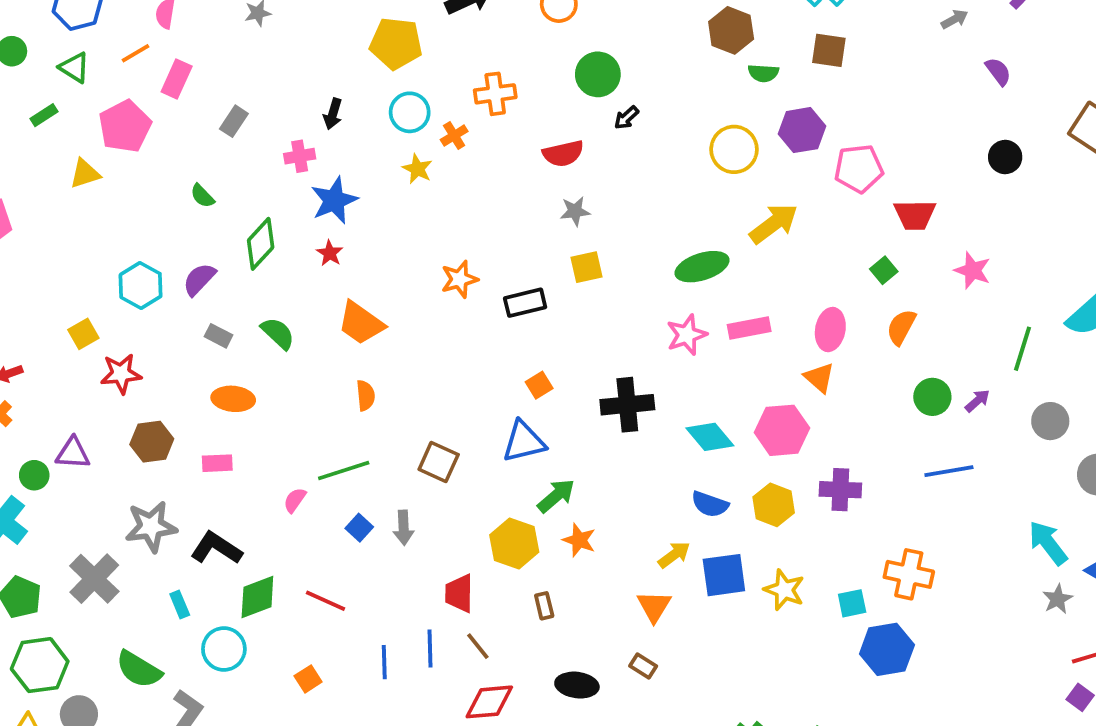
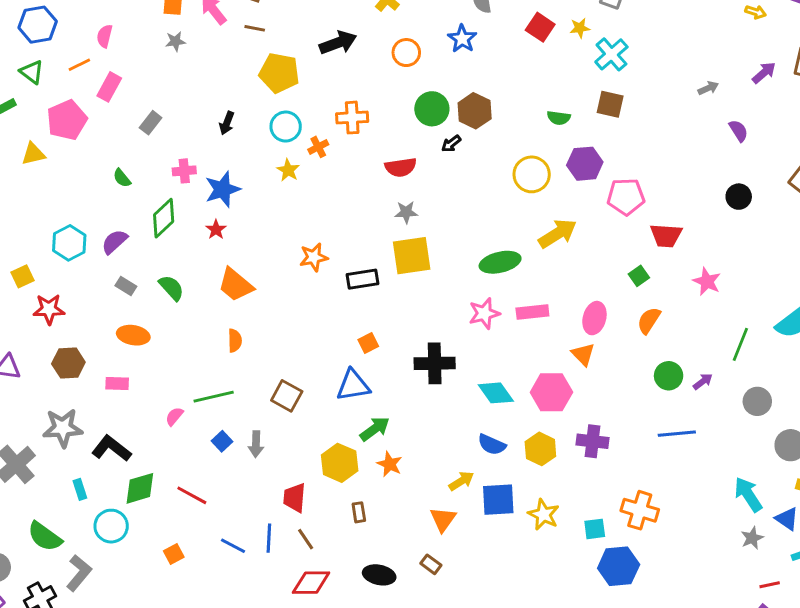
brown hexagon: (731, 30) -> (475, 111), moved
pink cross: (300, 156) -> (184, 171), moved
yellow square: (586, 267) -> (412, 256), size x1.6
blue line: (384, 662) -> (233, 546), turned -65

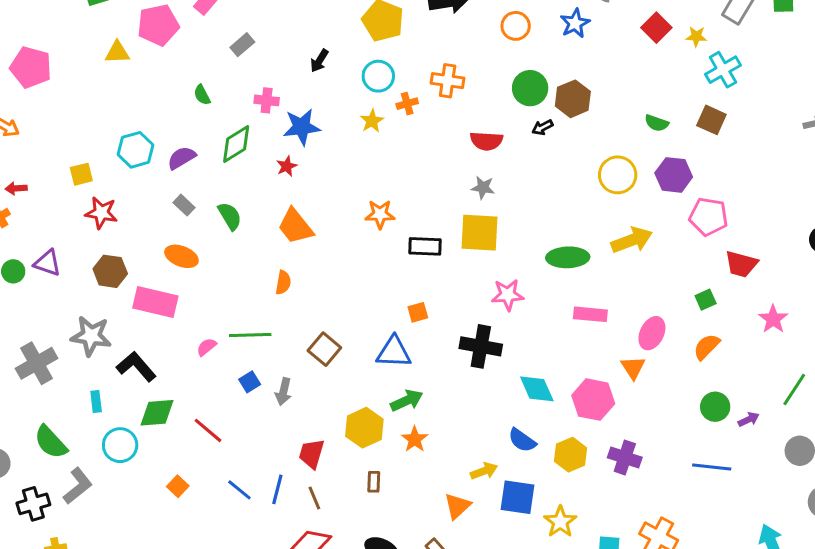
pink star: (484, 313) -> (508, 295), moved
pink rectangle: (117, 383) -> (155, 302), size x1.8
orange square: (174, 554) -> (178, 486), turned -30

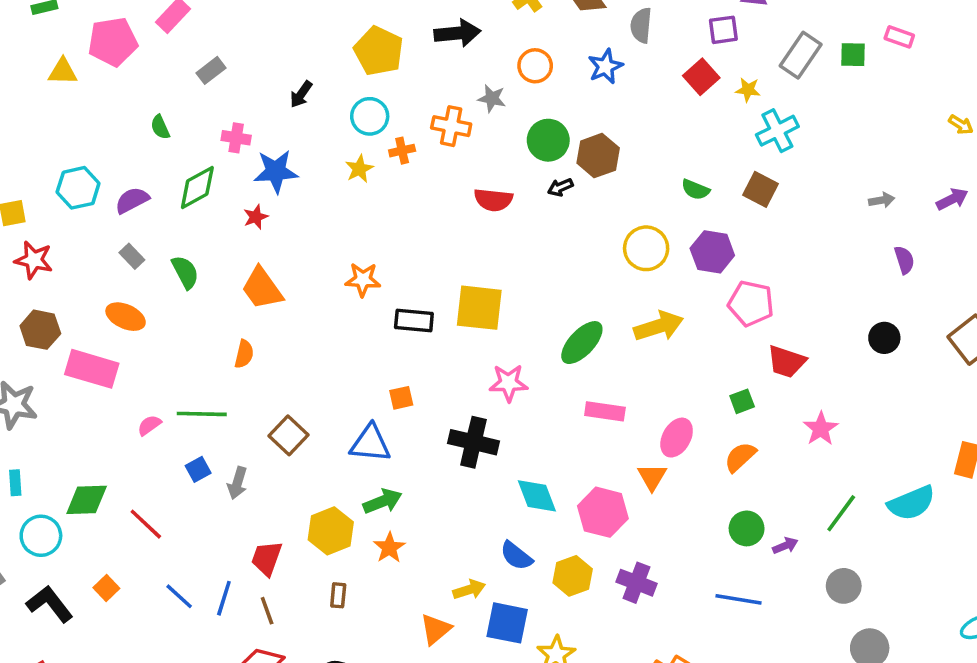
gray star: (483, 188) -> (492, 98), moved
green ellipse: (568, 257) -> (582, 343), turned -48
black L-shape: (136, 367) -> (50, 604), moved

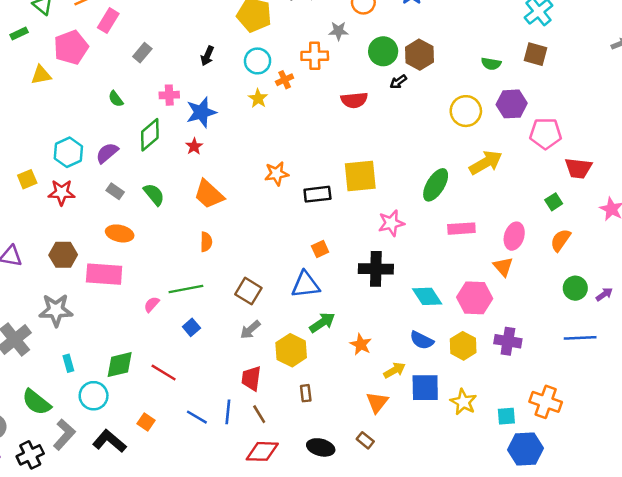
red star: (34, 260) -> (62, 193), moved
gray arrow: (237, 483) -> (250, 330), moved, turned 45
orange star: (389, 548) -> (361, 344), moved

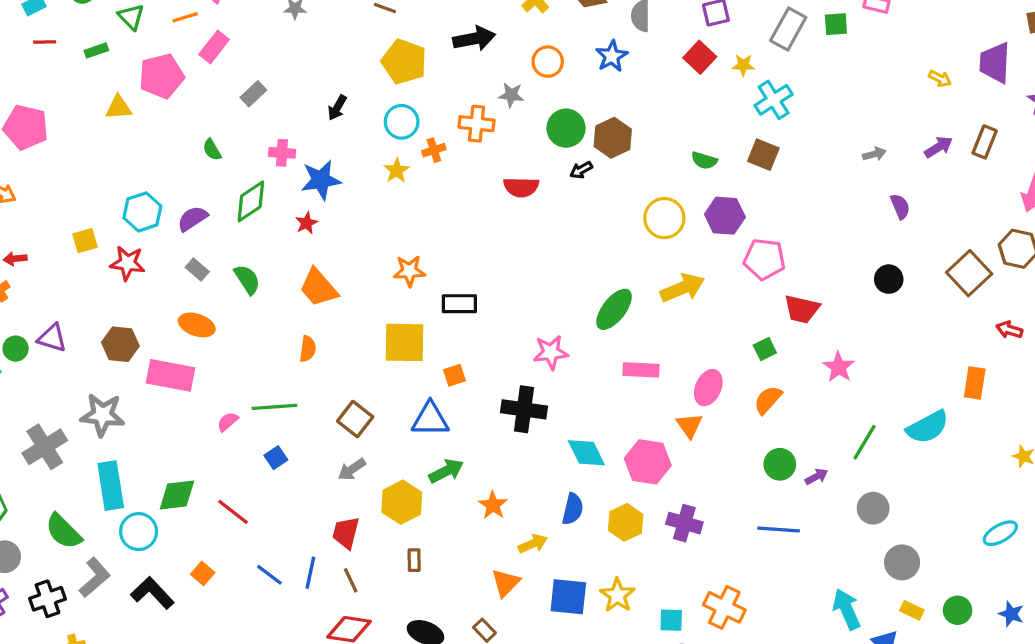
yellow square: (360, 176) -> (404, 342), moved
blue semicircle: (422, 340) -> (573, 509), turned -110
cyan rectangle: (68, 363) -> (111, 486), size x2.0
blue square: (425, 388) -> (568, 597), moved

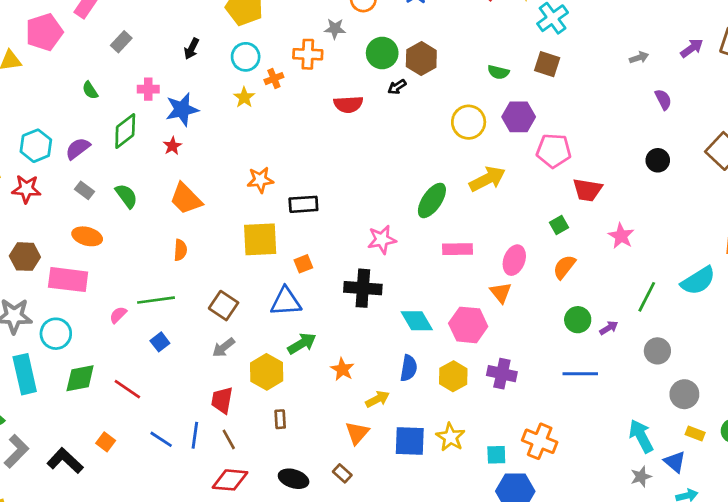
cyan circle: (139, 532) -> (56, 334), moved

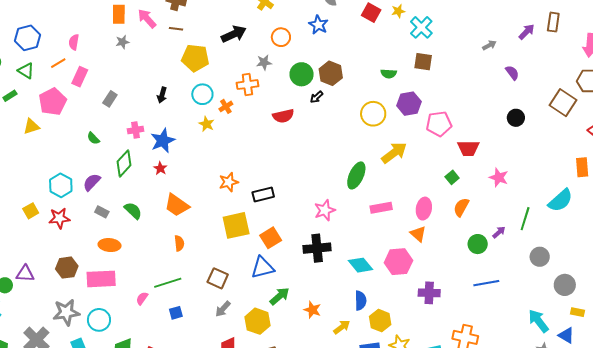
orange square: (303, 264) -> (271, 238), size x1.5
purple arrow: (609, 328) -> (499, 232), moved
blue square: (160, 342) -> (176, 313), turned 32
yellow hexagon: (453, 376) -> (380, 321), moved

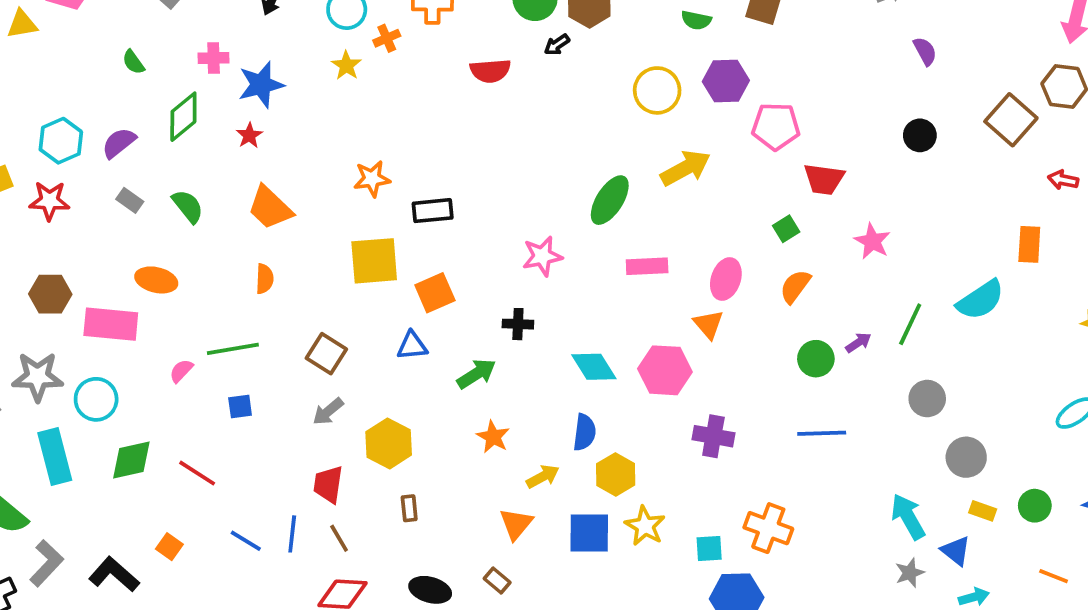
orange ellipse: (110, 245) -> (156, 280), moved
black cross: (317, 248) -> (518, 324), size x0.6
blue triangle: (263, 268) -> (412, 346), size x0.7
green arrow: (280, 296) -> (476, 374), moved

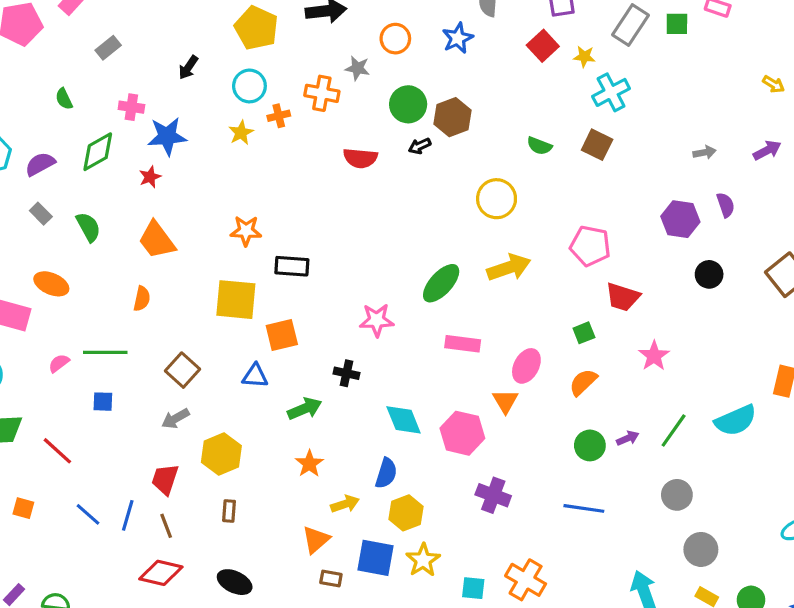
purple hexagon: (726, 81) -> (680, 219), moved
orange square: (169, 547) -> (23, 508), turned -30
brown rectangle: (497, 580) -> (331, 579), moved, turned -40

